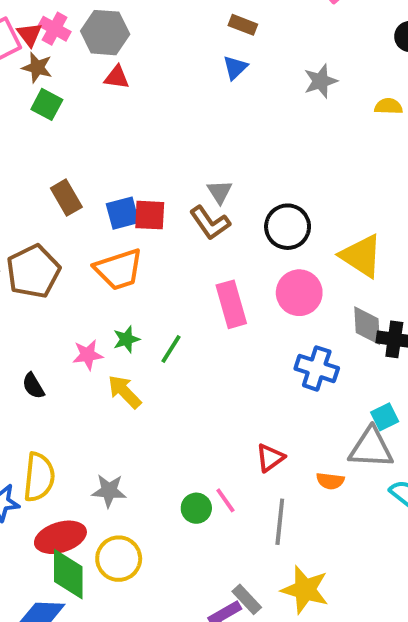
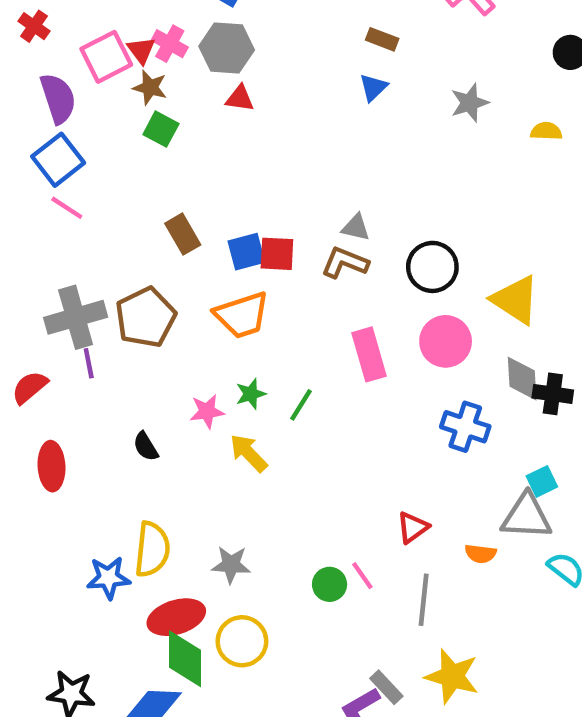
gray triangle: (220, 192) -> (356, 228), turned -44
brown L-shape: (210, 223) -> (345, 263), turned 147

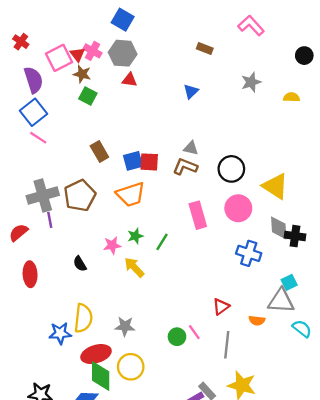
blue triangle: (373, 87) -> (191, 91), moved

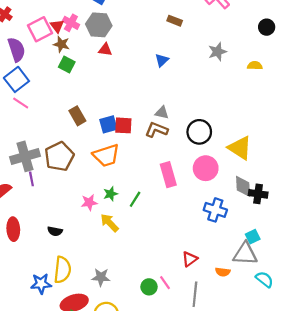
black semicircle: (80, 264) -> (55, 231), moved, turned -48

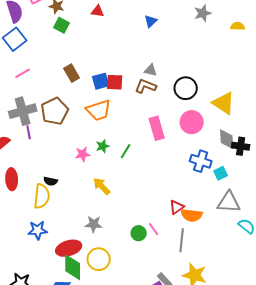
pink line: (21, 103) -> (23, 73), moved, turned -63
yellow arrow: (109, 223) -> (102, 186), moved
cyan square: (253, 237) -> (221, 173), moved
yellow semicircle: (62, 270) -> (42, 196), moved
orange semicircle: (223, 272) -> (192, 215), moved, size x1.5

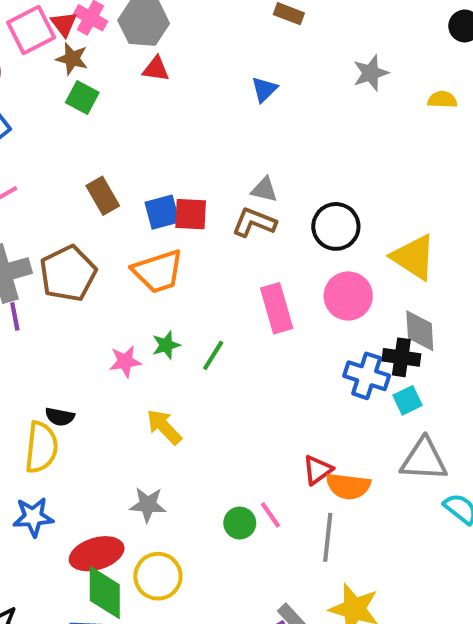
black cross: (241, 146) -> (401, 357), moved

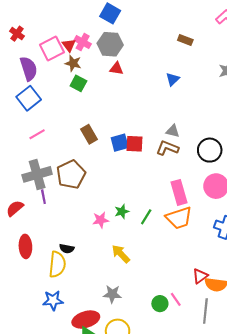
orange trapezoid: (158, 271) -> (179, 218), moved

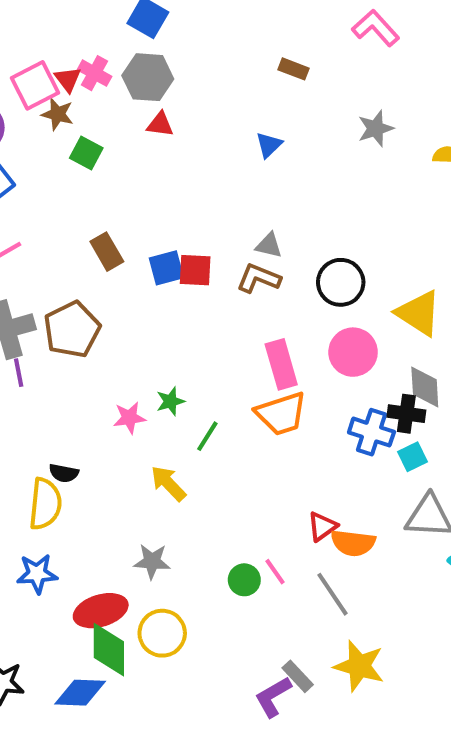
brown star: (73, 63) -> (58, 114), moved
green line: (146, 217) -> (207, 436), moved
gray line: (205, 311) -> (332, 594), turned -40

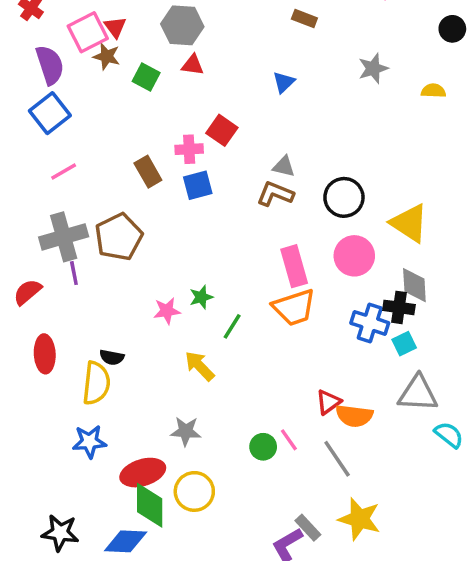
pink cross: (94, 73) -> (189, 149), moved, turned -32
green square: (86, 153) -> (146, 77), moved
red square: (195, 270) -> (222, 130), moved, turned 32

